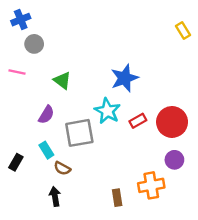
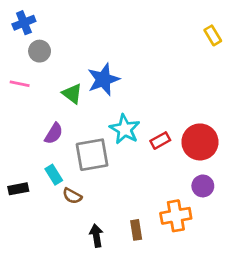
blue star: (124, 78) -> (103, 79), moved
black rectangle: (16, 162) -> (18, 189), turned 49
black arrow: (55, 196) -> (96, 236), moved

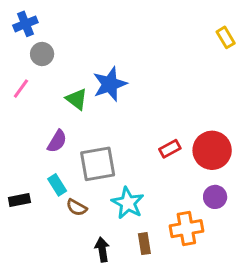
pink line: (20, 84) -> (21, 89), turned -66
cyan star: (125, 129) -> (128, 203), moved

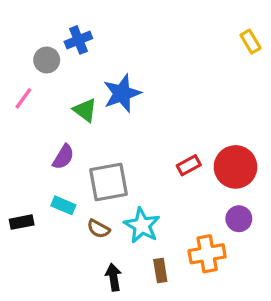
blue cross: (25, 24) -> (78, 40), moved
cyan rectangle: (57, 185) -> (63, 205), turned -35
brown semicircle: (77, 207) -> (98, 229), moved

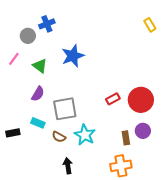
green triangle: (85, 110) -> (40, 66), moved
orange cross: (207, 254) -> (121, 166), moved
brown rectangle: (160, 271) -> (126, 138), moved

